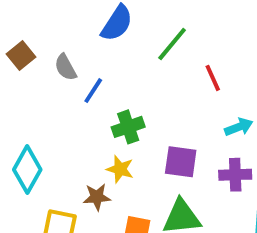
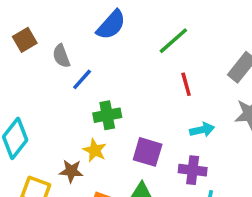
green line: (172, 44) -> (173, 41), moved

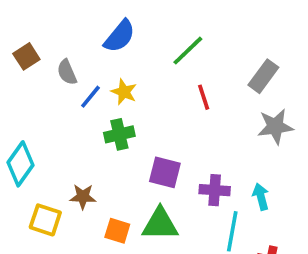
cyan arrow: (202, 130) -> (261, 197), moved, turned -90
yellow star: (95, 150) -> (124, 92), moved

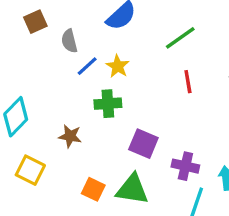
brown star: (83, 197) -> (70, 136), moved

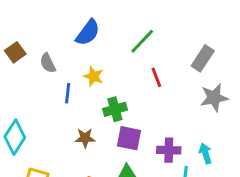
blue line: (87, 66) -> (68, 93), moved, turned -30
green cross: (108, 104) -> (115, 109), moved
brown star: (70, 136) -> (85, 138), moved

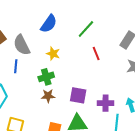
gray semicircle: (48, 63) -> (22, 45), size x1.5
blue line: (68, 93) -> (16, 66), moved
green cross: (115, 109) -> (46, 77), moved

